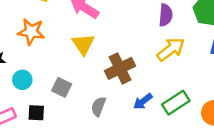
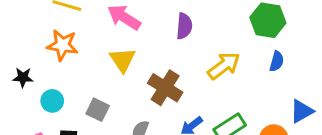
purple semicircle: (166, 15) -> (184, 26), moved
brown cross: (120, 68) -> (165, 88), turned -32

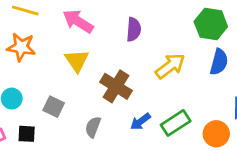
blue semicircle: (277, 61) -> (219, 62), size x1.4

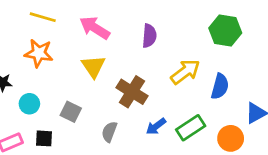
blue semicircle: (219, 62) -> (220, 86), moved

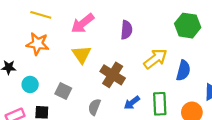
pink arrow: (95, 28) -> (83, 23), turned -70
green rectangle: (191, 128) -> (160, 104), turned -60

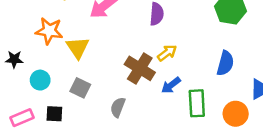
yellow triangle: (82, 54) -> (78, 48), moved
yellow arrow: (155, 59) -> (167, 53), moved, size x0.7
blue arrow: (132, 103) -> (171, 85), moved

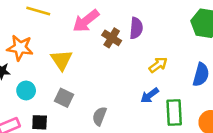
orange star: (49, 31) -> (20, 48), moved
yellow arrow: (167, 53) -> (158, 65), moved
brown cross: (140, 68) -> (112, 38), moved, size x0.7

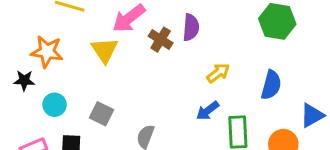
yellow triangle: (62, 60) -> (105, 50), moved

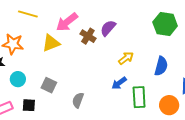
purple semicircle: (191, 27) -> (108, 28), turned -144
yellow triangle: (105, 50) -> (51, 43), turned 42

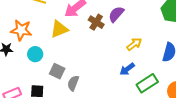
cyan circle: (18, 79) -> (35, 54), moved
green rectangle: (139, 97) -> (147, 83), turned 60
gray semicircle: (78, 100) -> (73, 83), moved

